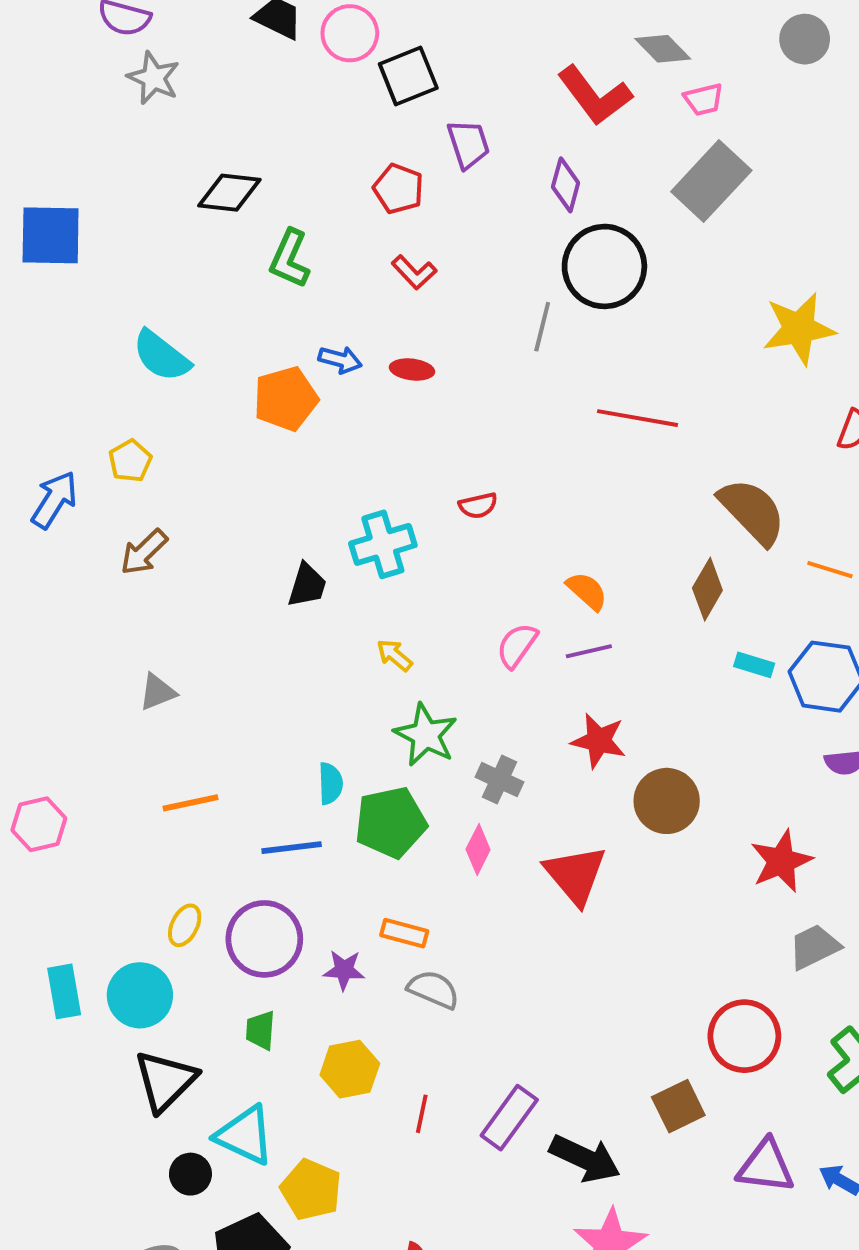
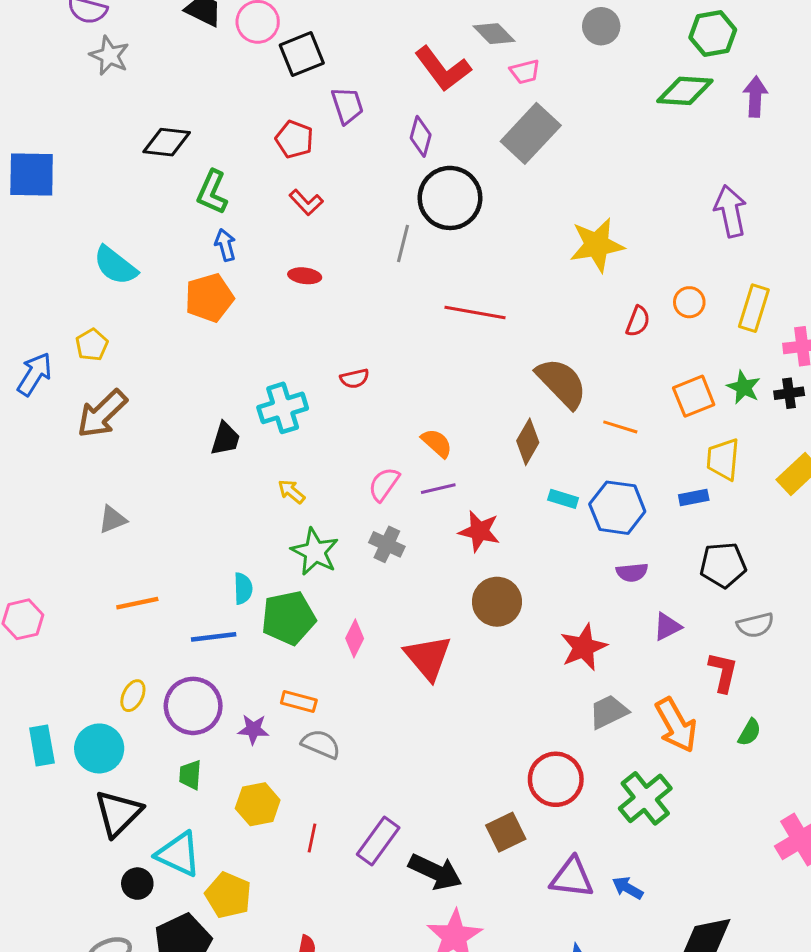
blue arrow: (340, 360) -> (225, 245), moved, turned -120
brown arrow: (144, 552) -> (102, 414), size x1.4
red star: (599, 741) -> (479, 531), moved
gray cross: (499, 780) -> (387, 544), moved

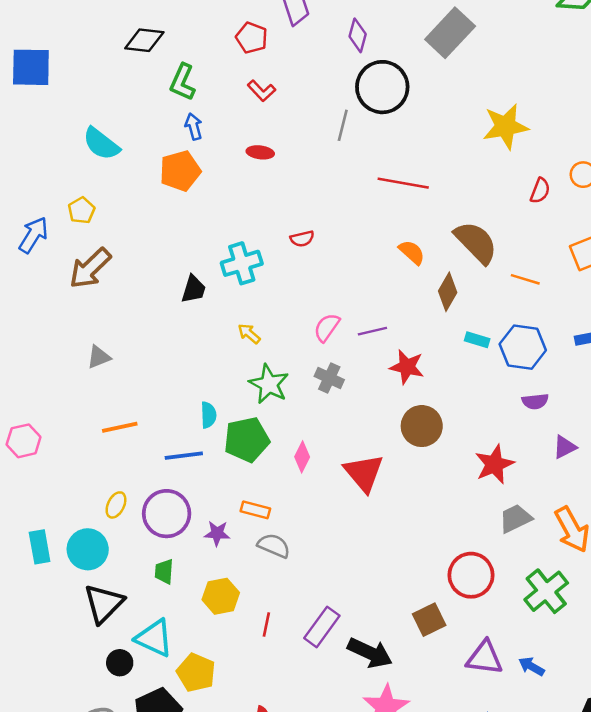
orange semicircle: (437, 443) -> (412, 252), moved

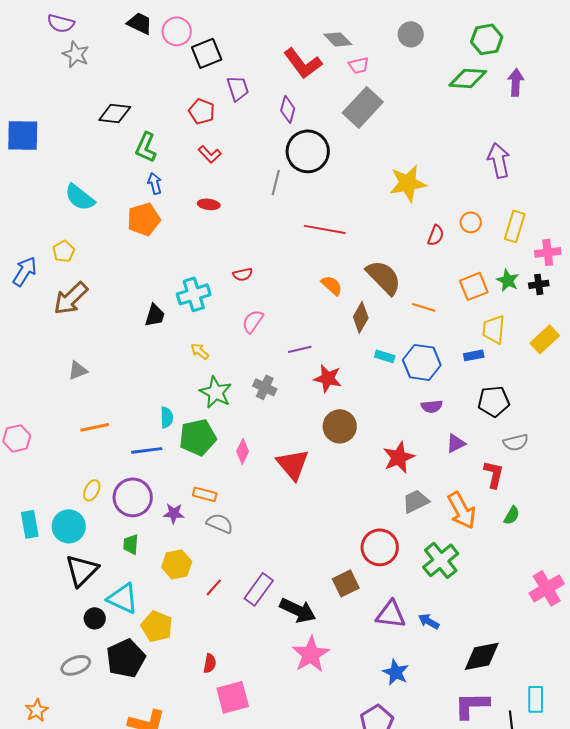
pink semicircle: (327, 327) -> (253, 321), moved
red line: (266, 625) -> (214, 587), turned 30

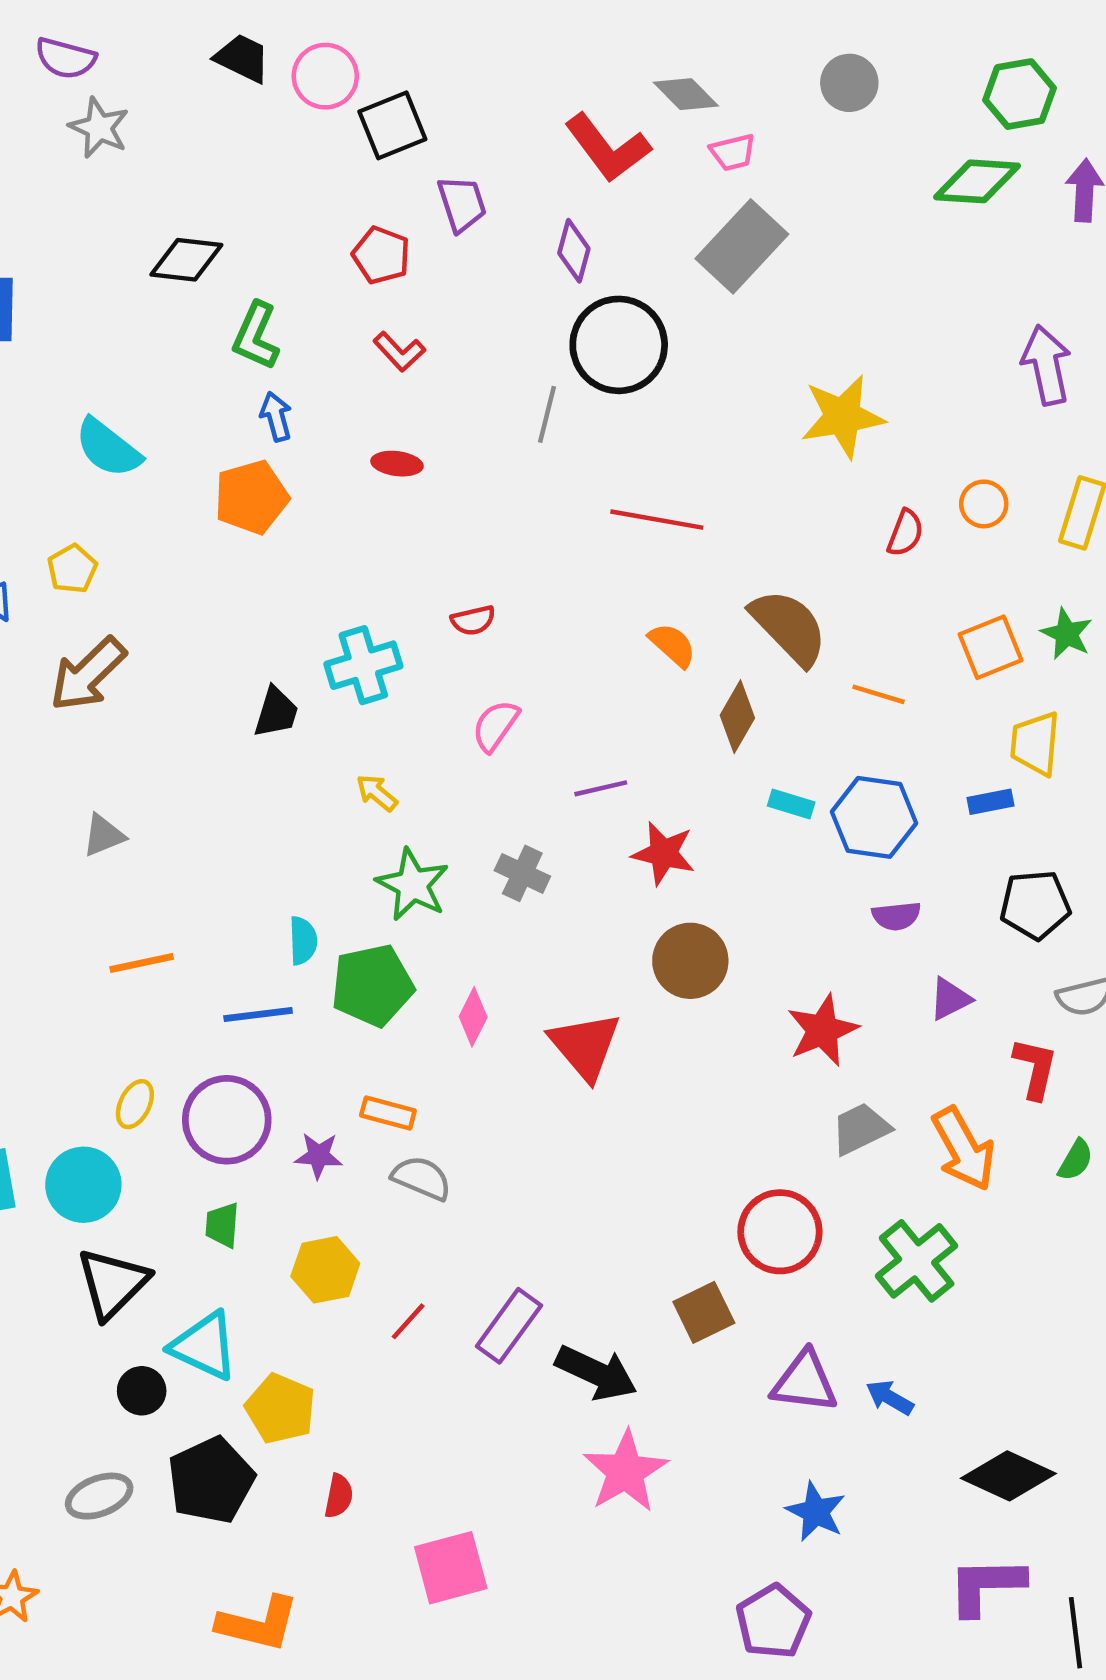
black diamond: (482, 656) -> (1008, 1476), turned 36
red semicircle: (210, 663) -> (339, 1496), moved

